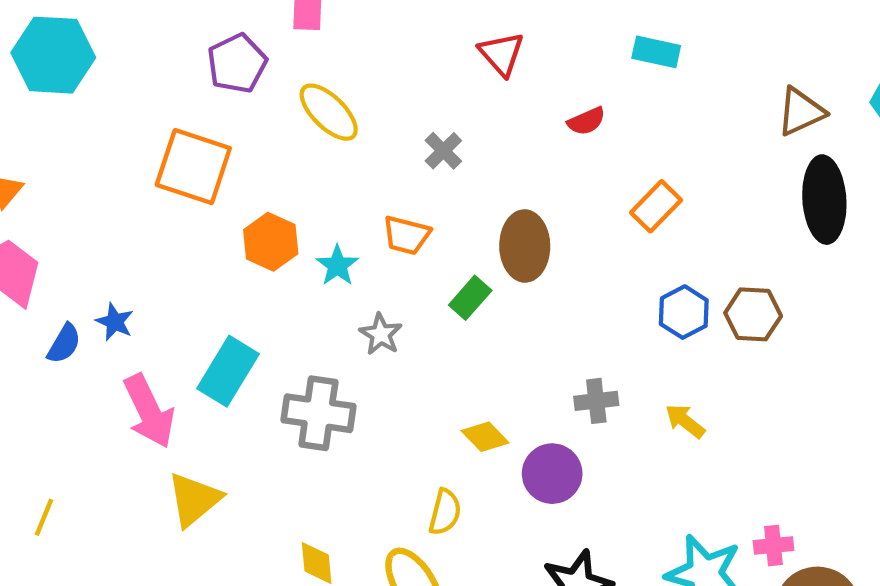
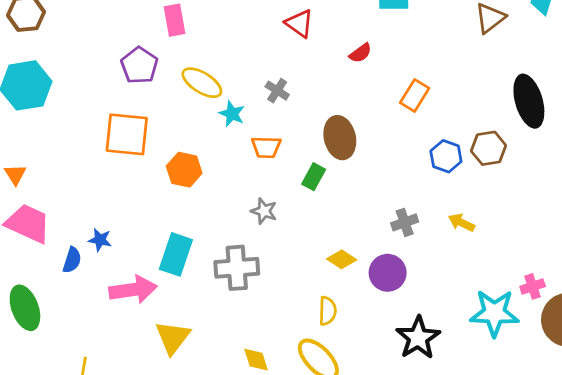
black ellipse: (824, 200) -> (529, 101), moved
cyan star: (337, 266) -> (232, 114), moved
pink arrow: (149, 411) -> (133, 290), turned -60

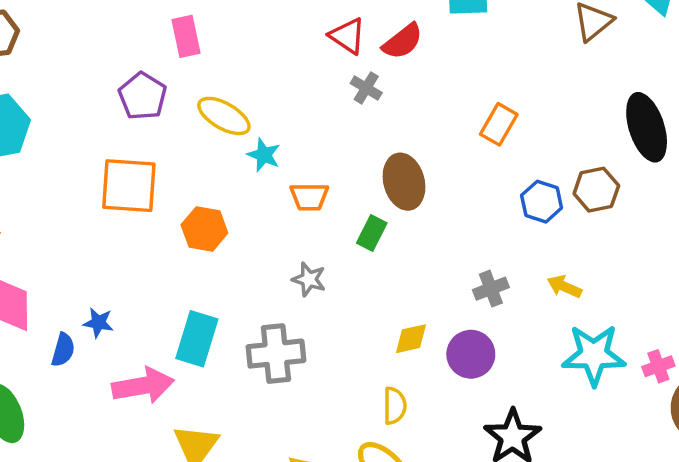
red semicircle: (360, 53) -> (403, 41), moved, size x1.4
gray cross: (277, 91) -> (366, 88), moved
yellow diamond: (342, 259) -> (411, 339), turned -44
cyan star: (494, 313) -> (594, 355), moved

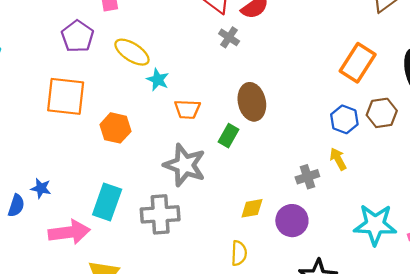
orange rectangle: (499, 124) -> (358, 63), moved, size x1.4
gray star: (309, 279) -> (185, 165), size x1.8
yellow arrow: (564, 287) -> (338, 159), moved, turned 35

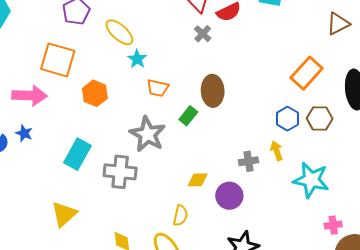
cyan star: (375, 225) -> (311, 180), moved
pink arrow: (69, 232) -> (29, 96), moved

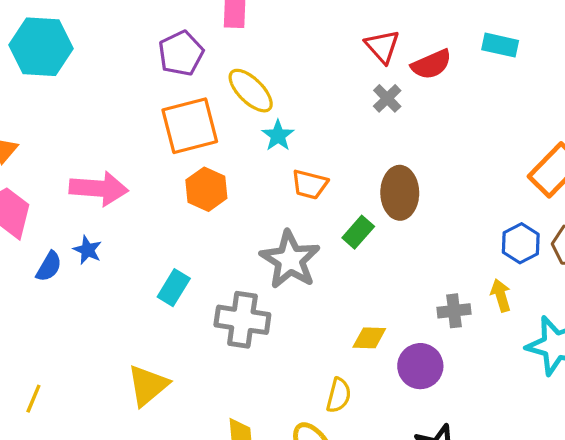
orange square: (58, 60) -> (190, 126), moved, turned -33
cyan rectangle: (77, 154) -> (174, 288), size x0.7

